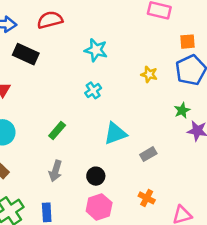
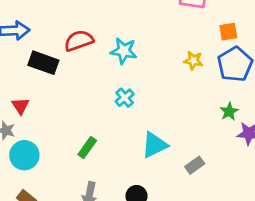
red semicircle: (50, 20) -> (79, 41), moved
yellow star: (149, 74) -> (193, 61), moved

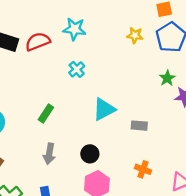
red semicircle: (79, 41) -> (38, 42), moved
gray rectangle: (195, 165) -> (139, 126), turned 42

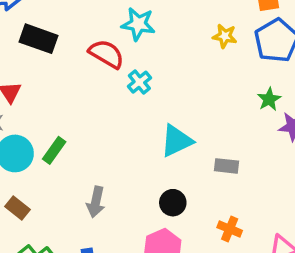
red semicircle: (38, 42) -> (106, 54), moved, turned 50
green rectangle: (46, 114) -> (54, 150), moved
black circle: (90, 154) -> (173, 203), moved

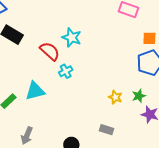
yellow star: (225, 36) -> (115, 97), moved
cyan triangle: (177, 141) -> (35, 91), moved

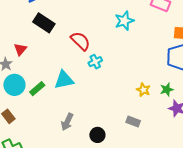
cyan star: (72, 37) -> (124, 21), moved, turned 30
gray arrow: (27, 136) -> (67, 122), moved

